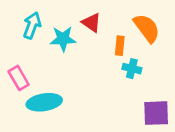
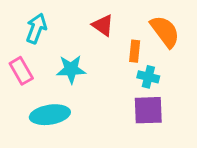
cyan star: (63, 39) -> (71, 69), moved
pink rectangle: (19, 78) -> (21, 71), moved
purple square: (156, 113) -> (148, 110), moved

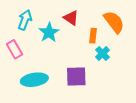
cyan star: (71, 69) -> (49, 33), moved, turned -30
cyan cross: (148, 77) -> (102, 53), turned 32
purple square: (148, 110) -> (76, 77), moved

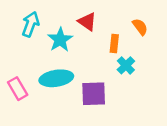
orange semicircle: (114, 22) -> (140, 27), size x0.6
pink rectangle: (14, 49) -> (18, 89), moved
cyan ellipse: (34, 80) -> (56, 78), moved

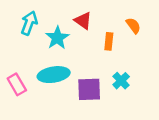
cyan cross: (126, 65) -> (121, 81), moved

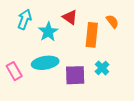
orange rectangle: (109, 41) -> (92, 35), size x1.6

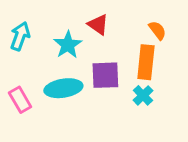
cyan arrow: (24, 19) -> (20, 36), moved
orange rectangle: (92, 35) -> (146, 62), moved
purple square: (75, 75) -> (105, 75), moved

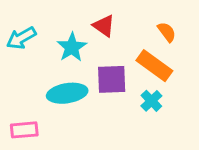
cyan arrow: (20, 36) -> (21, 38), turned -140
orange rectangle: (146, 62) -> (154, 66), turned -60
pink rectangle: (20, 100) -> (24, 130), moved, turned -65

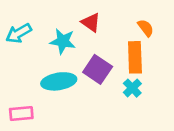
cyan star: (72, 47) -> (63, 41), turned -30
orange rectangle: (154, 66) -> (135, 57), turned 52
purple square: (112, 79) -> (98, 69), turned 36

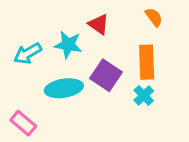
orange semicircle: (146, 28) -> (154, 17), moved
cyan arrow: (19, 33) -> (28, 53), moved
pink rectangle: (21, 113) -> (23, 123), turned 45

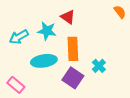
orange semicircle: (154, 17) -> (120, 12), moved
orange rectangle: (147, 62) -> (73, 49), moved
purple square: (106, 75) -> (73, 78), moved

